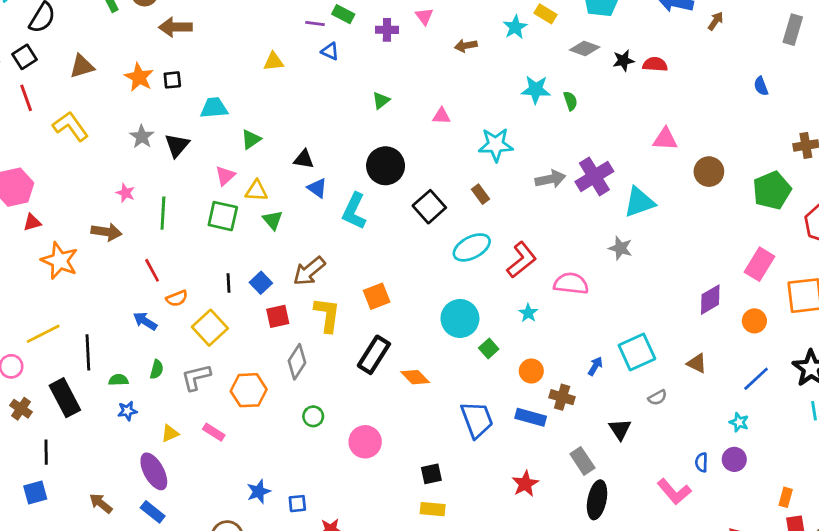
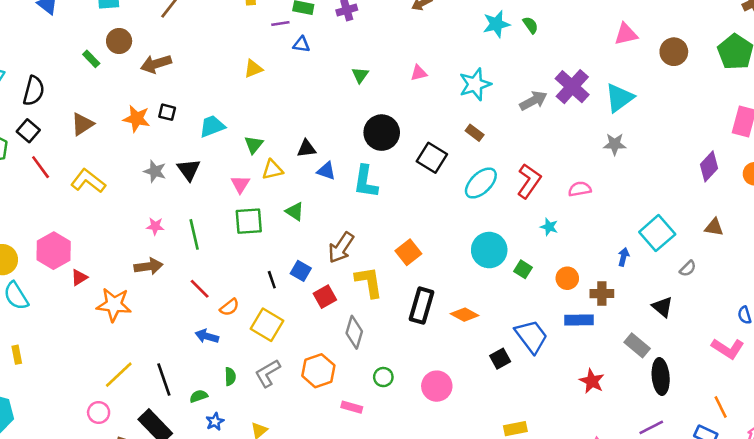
black square: (172, 80) -> (167, 112), turned 36
yellow triangle: (256, 191) -> (272, 170), moved
pink semicircle: (571, 284) -> (580, 189), size x0.7
pink rectangle: (214, 432) -> (352, 407), moved
black square: (431, 474) -> (500, 359), moved

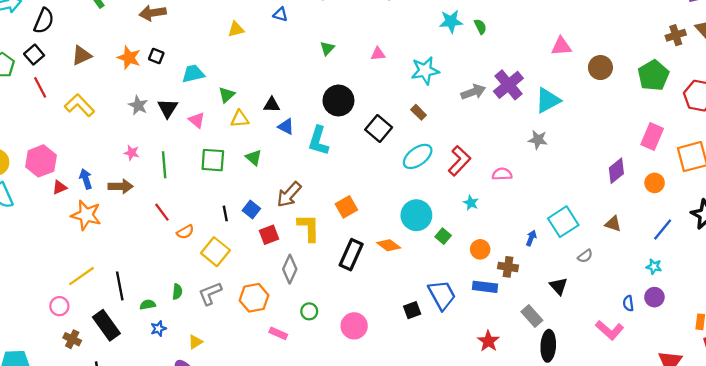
pink triangle: (240, 184) -> (197, 120), moved, turned -30
orange diamond: (465, 315) -> (389, 245), moved
blue arrow: (207, 336) -> (86, 179), moved, turned 48

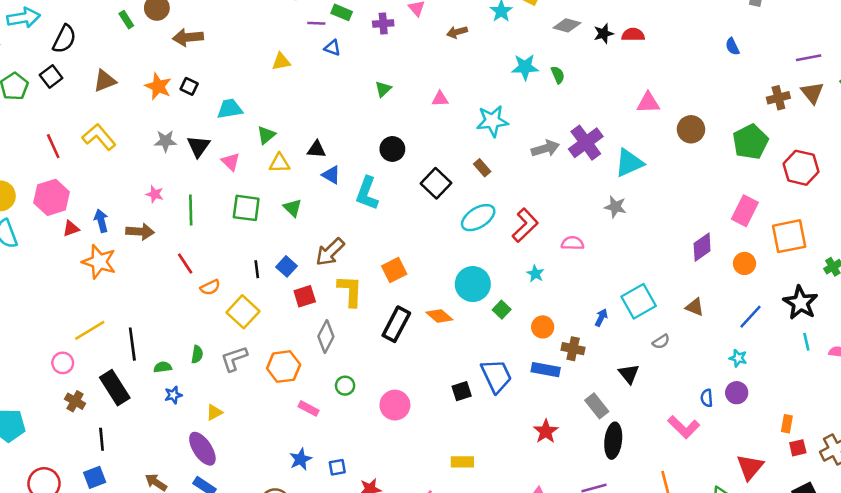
red line: (40, 87) -> (53, 146), moved
black circle: (338, 100) -> (392, 149), size x0.7
gray star: (138, 105) -> (165, 141), turned -30

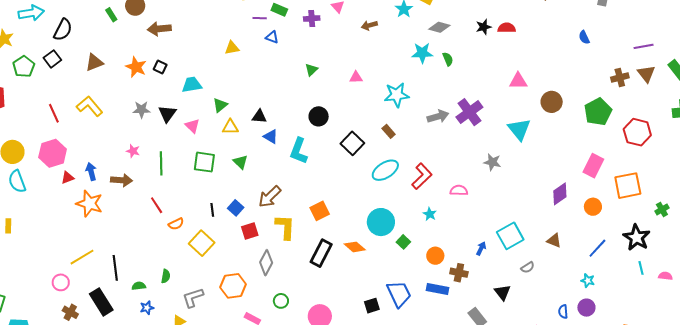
gray diamond: (567, 25) -> (439, 27), moved
cyan triangle: (629, 163) -> (519, 129), moved, turned -45
gray L-shape: (234, 359) -> (193, 298), moved

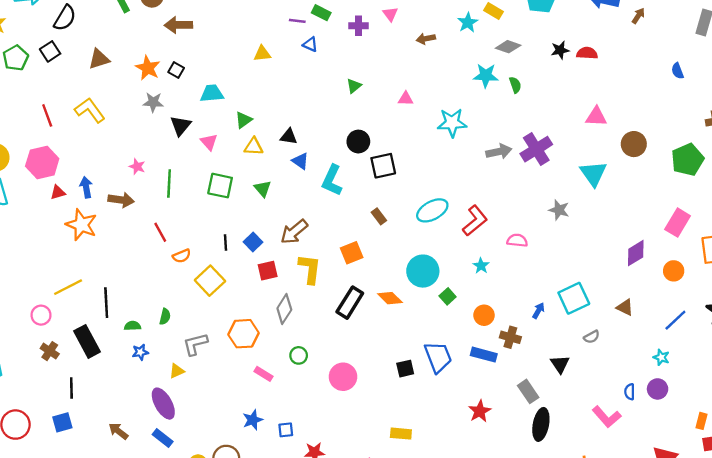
gray star: (141, 110) -> (153, 102), moved
brown rectangle: (389, 131) -> (379, 216), moved
black square: (352, 143) -> (383, 166), moved, turned 30

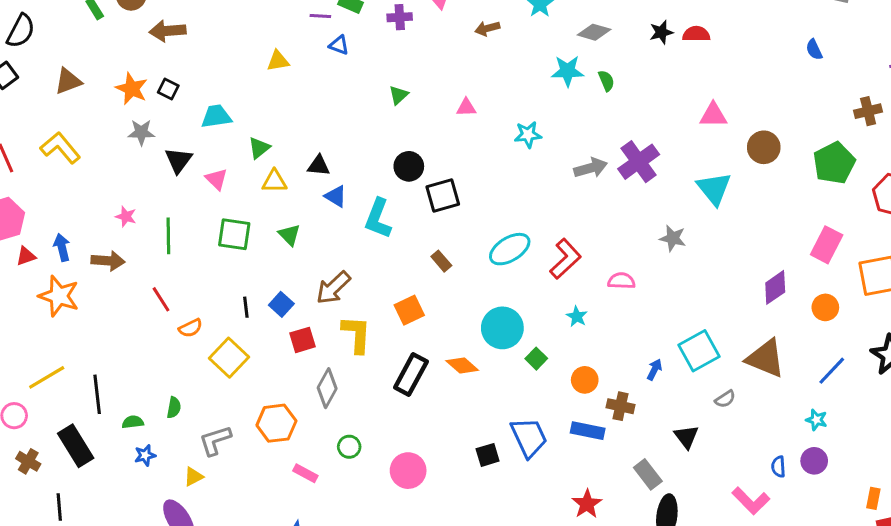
cyan star: (452, 123) -> (528, 135), size x0.7
brown triangle: (625, 307) -> (766, 358), size x1.8

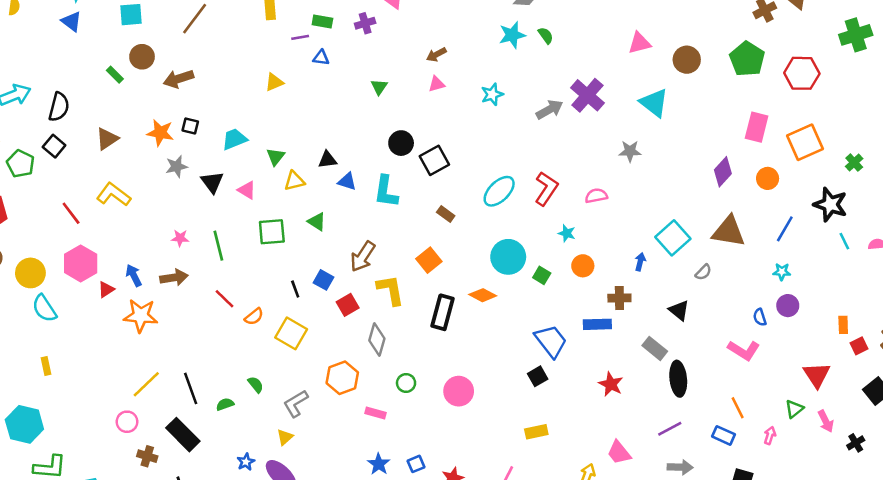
brown arrow: (487, 28) -> (436, 55), moved
orange circle: (585, 380) -> (583, 266), moved
green semicircle: (174, 408) -> (256, 385), turned -36
blue star: (145, 455) -> (246, 462), moved
black square: (488, 455) -> (538, 376), moved

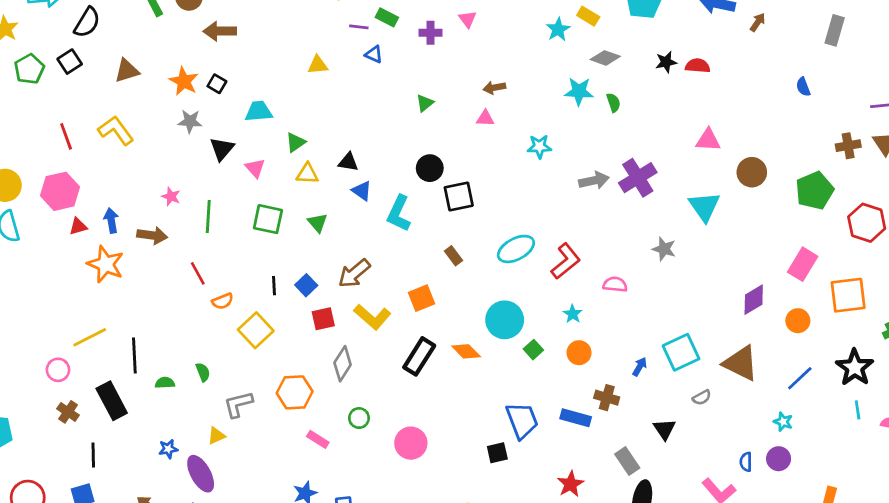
yellow L-shape: (391, 290) -> (372, 317), turned 124

